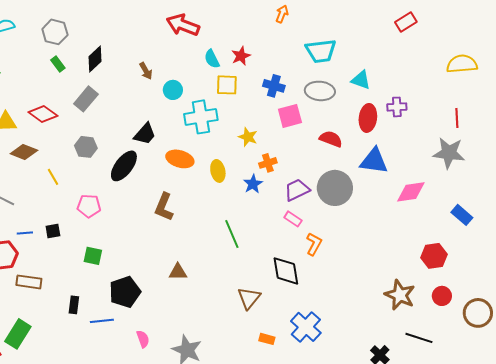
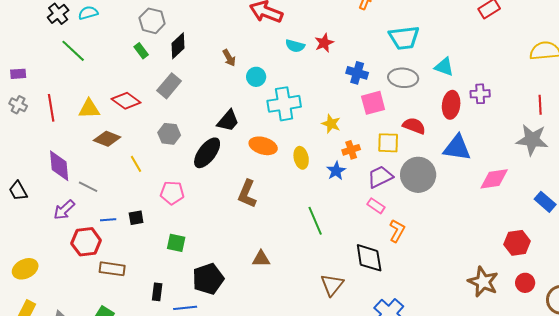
gray hexagon: (55, 32) -> (152, 21), moved
cyan semicircle: (212, 59) -> (295, 46), turned -48
yellow square: (227, 85) -> (388, 143), moved

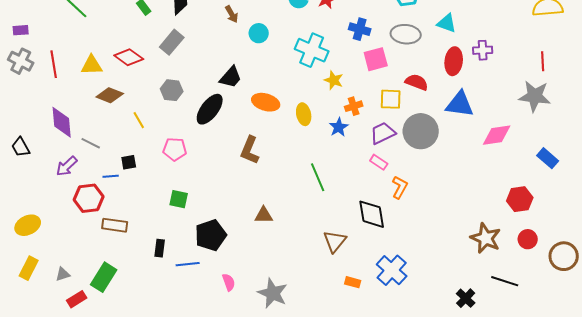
cyan cross: (284, 104) -> (312, 50), moved, turned 32
gray cross: (18, 105) -> (21, 61), size x1.4
black square: (136, 218) -> (129, 162), moved

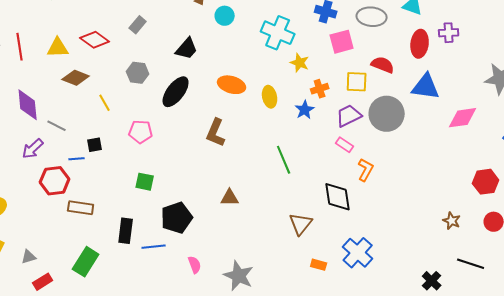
gray rectangle: (172, 42) -> (138, 25), size x0.7
black trapezoid: (231, 77) -> (187, 49), moved
brown star: (486, 238) -> (452, 221), size x0.6
black rectangle: (160, 248) -> (126, 231), size x1.4
green rectangle: (104, 277) -> (86, 262), moved

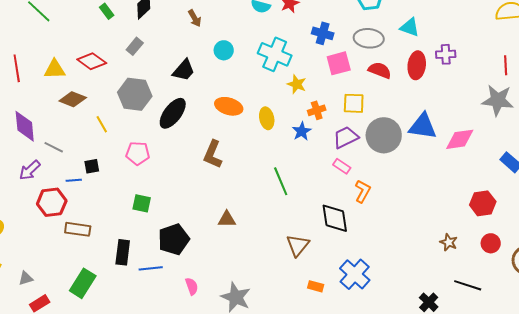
cyan circle: (225, 16) -> (224, 50), moved
red semicircle: (383, 65) -> (380, 70), moved
gray hexagon: (138, 73) -> (135, 94), size x1.5
blue triangle: (426, 87) -> (423, 126), moved

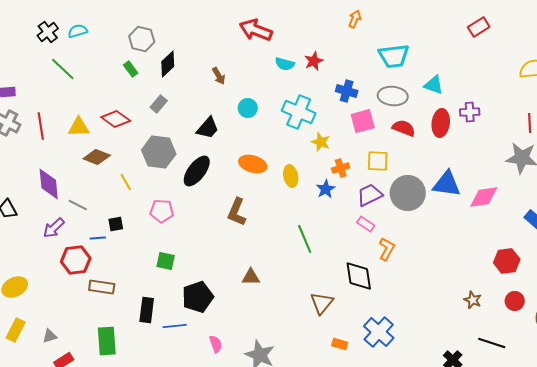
green rectangle: (83, 283) -> (107, 341), turned -36

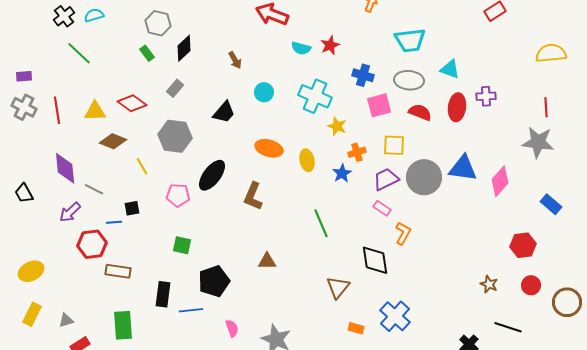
black ellipse: (197, 171) -> (212, 175), moved
pink diamond: (484, 197) -> (500, 181), turned -40

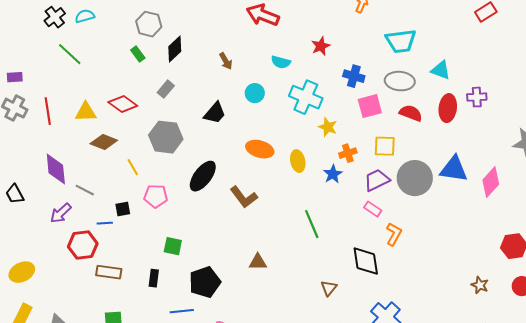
cyan semicircle: (301, 48) -> (281, 62), moved
pink pentagon: (178, 195) -> (156, 196), moved
brown L-shape: (253, 196) -> (244, 197), turned -60
brown triangle: (338, 287) -> (329, 288), size x0.7
black rectangle: (163, 294) -> (154, 278), moved, size x0.7

